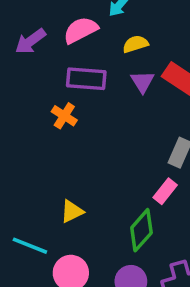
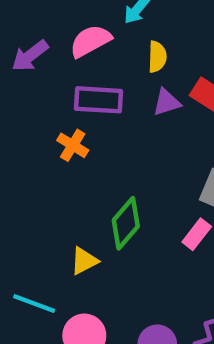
yellow semicircle: (135, 44) -> (157, 57), turned 110
purple triangle: (142, 82) -> (167, 102), turned 45
green diamond: (141, 230) -> (126, 223), moved

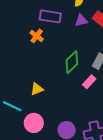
green diamond: (126, 223) -> (72, 62), moved

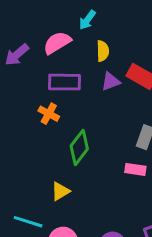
green diamond: (72, 62) -> (79, 147), moved
pink rectangle: (89, 82) -> (135, 169), turned 64

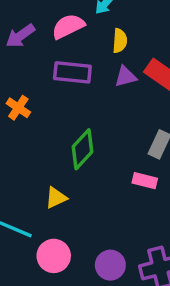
orange cross: (49, 114) -> (18, 108), moved

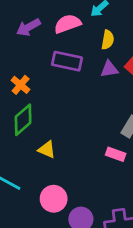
green diamond: (82, 149) -> (23, 120), moved
yellow triangle: (56, 198) -> (47, 150), moved, turned 42
pink circle: (54, 256) -> (54, 199), moved

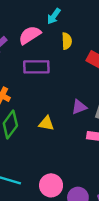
purple triangle: (109, 69) -> (79, 107), moved
yellow triangle: (47, 150) -> (46, 123), moved

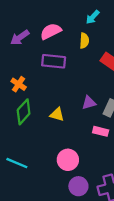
cyan arrow: (54, 16) -> (93, 17), moved
pink circle: (51, 185) -> (68, 160), moved

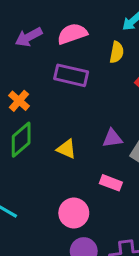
pink rectangle: (101, 131) -> (111, 183), moved

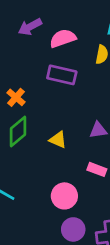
purple arrow: (29, 37) -> (30, 27), moved

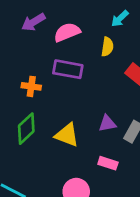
orange cross: (16, 97) -> (31, 86), moved, turned -30
yellow triangle: (58, 140) -> (67, 135), size x1.4

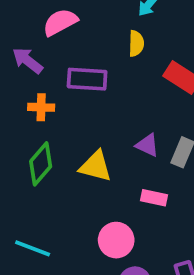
purple arrow: (33, 22) -> (28, 61), moved, turned 75
pink semicircle: (67, 32) -> (60, 22), moved
purple triangle: (107, 123) -> (147, 145), turned 42

